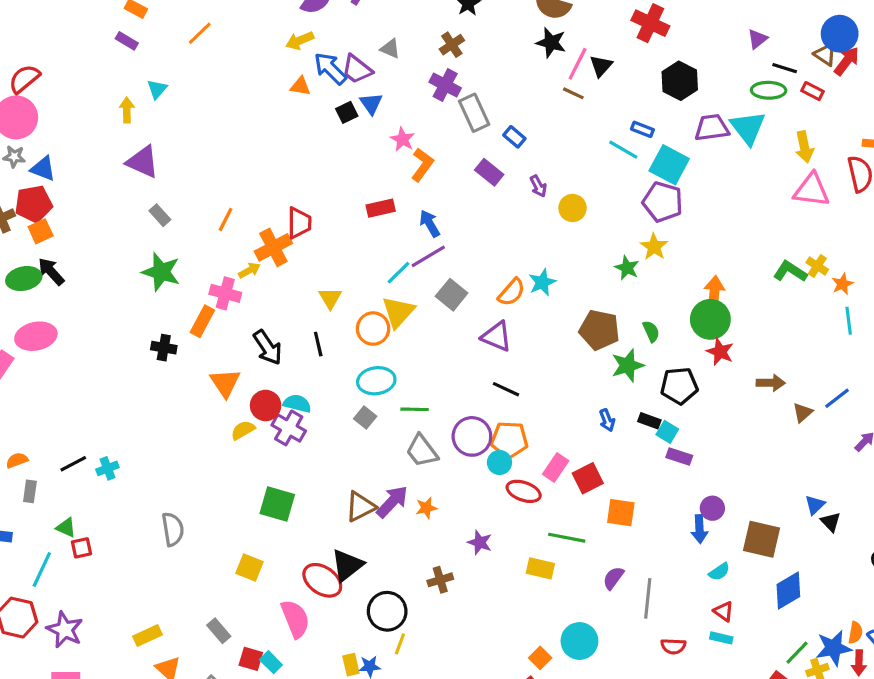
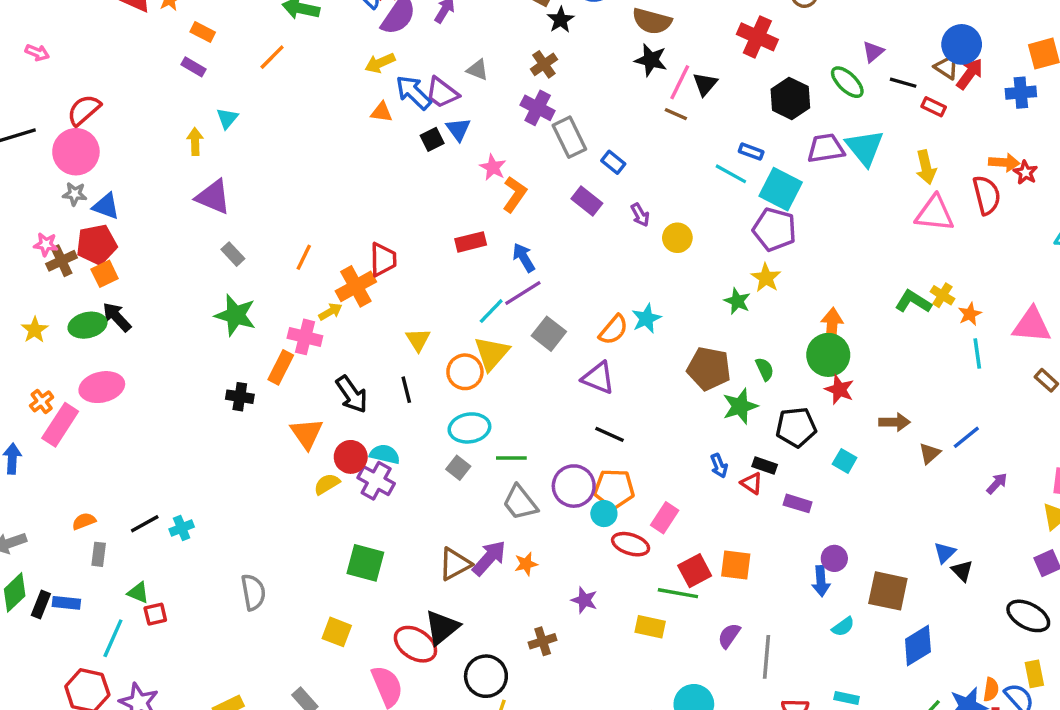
green ellipse: (769, 90) -> (847, 82), moved, turned 44
cyan square: (667, 432) -> (845, 461), moved
red square: (588, 478) -> (695, 571), moved
red triangle: (724, 611) -> (752, 483), moved

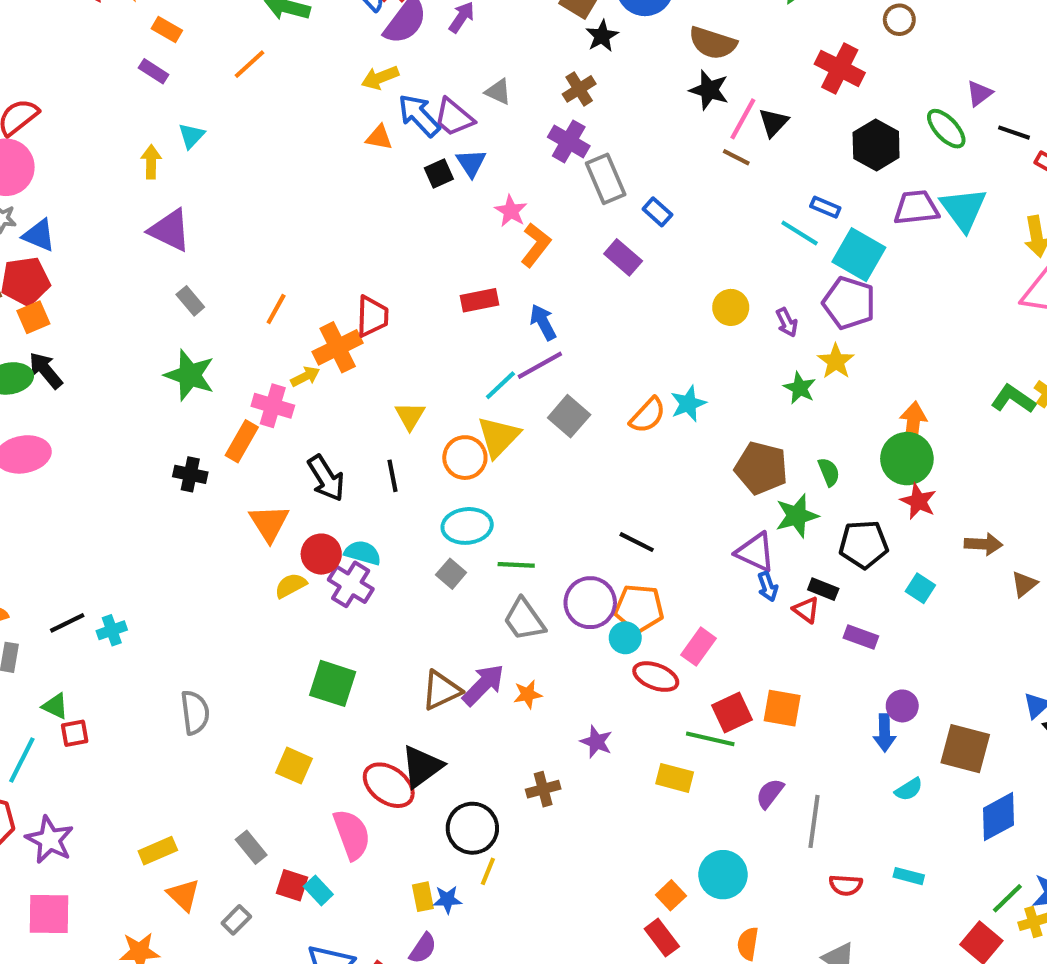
purple arrow: (640, 215) -> (787, 322), moved
purple triangle: (598, 378) -> (755, 552), moved

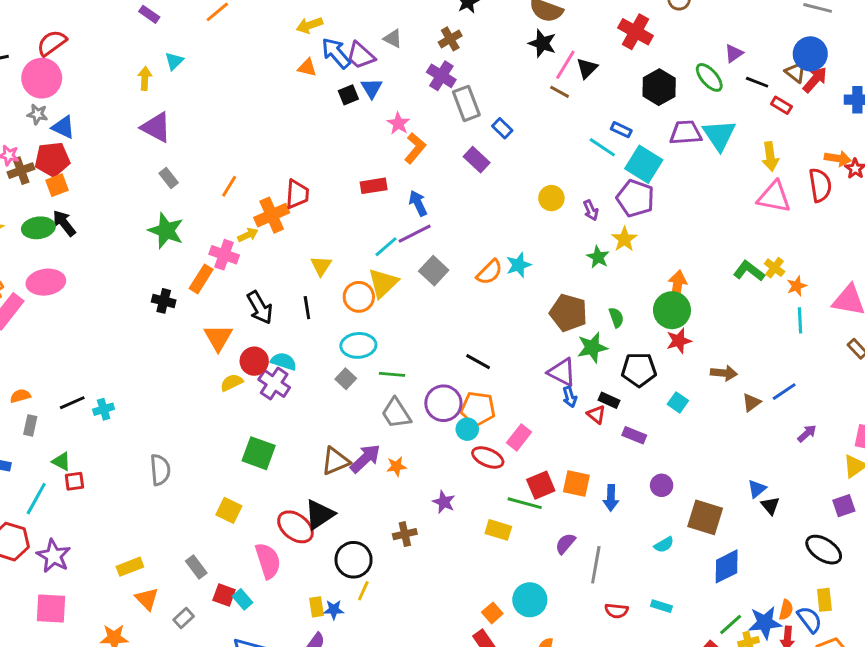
red star: (918, 501) -> (679, 341), turned 30
blue arrow: (885, 733) -> (611, 498), moved

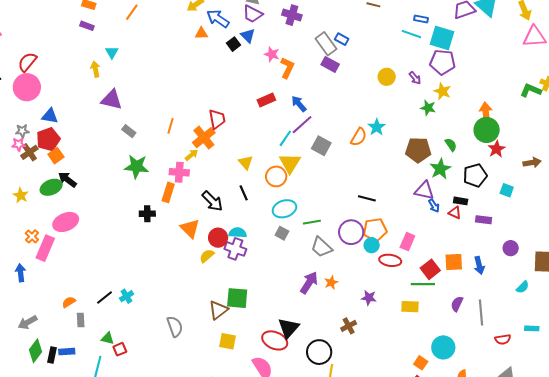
purple trapezoid: (361, 56) -> (253, 14), moved
gray rectangle: (466, 103) -> (326, 44), moved
gray star: (37, 114) -> (22, 131), moved
brown triangle: (335, 461) -> (218, 310), moved

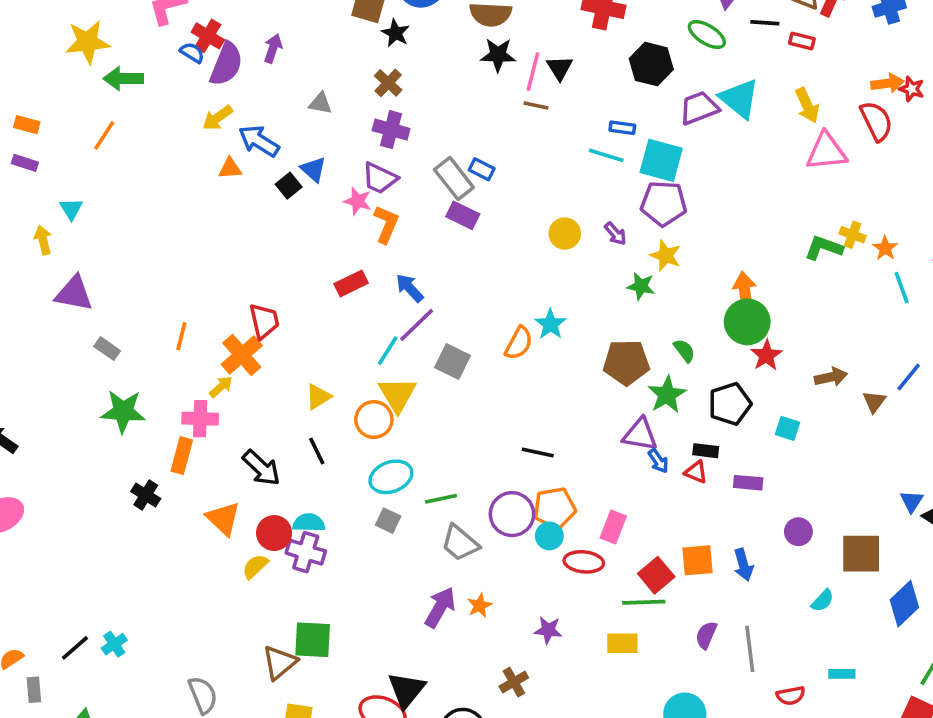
purple trapezoid: (253, 14) -> (380, 178), moved
yellow triangle: (246, 162) -> (318, 397), turned 42
black cross: (147, 214) -> (146, 495), turned 35

